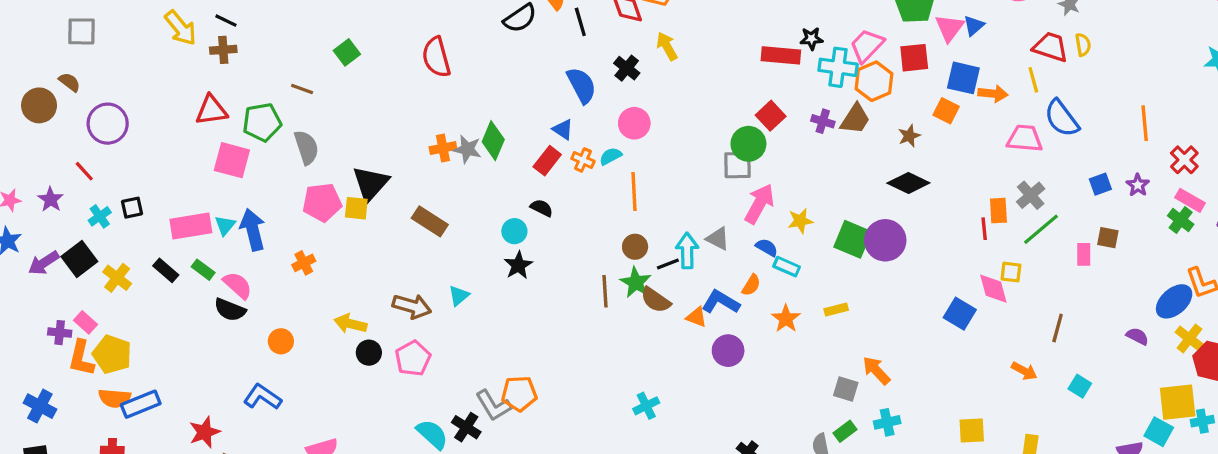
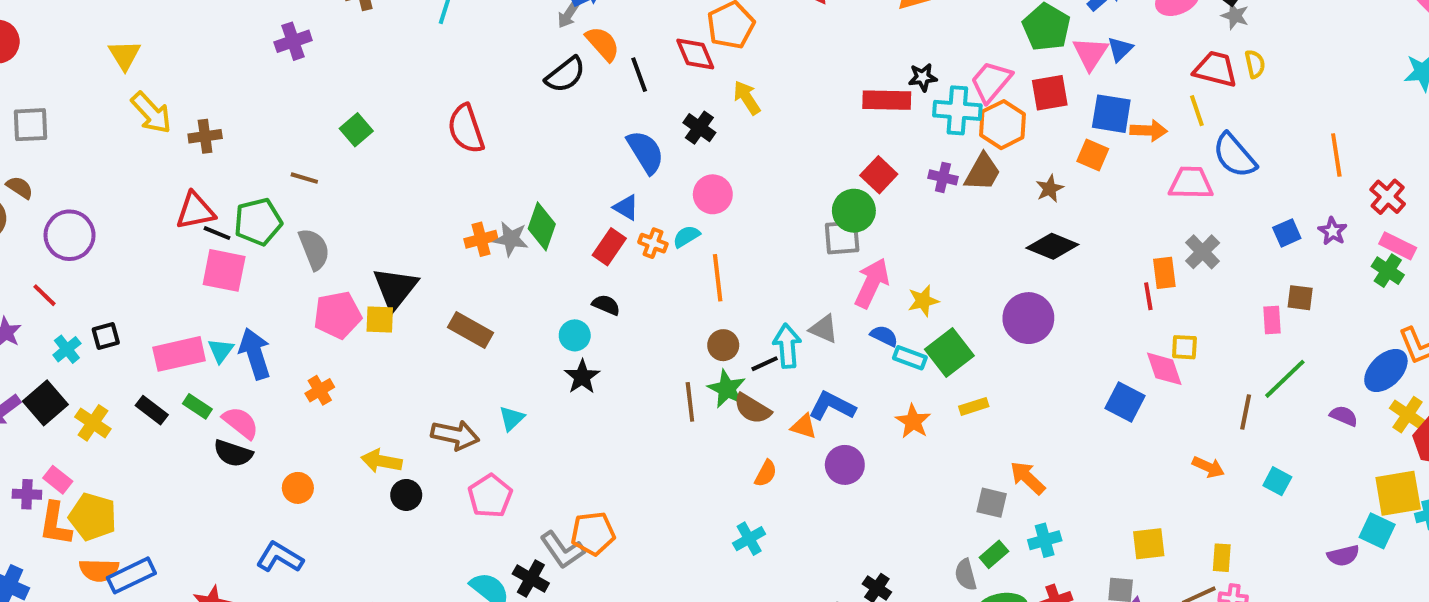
black line: (226, 21) -> (217, 233), moved
green line: (1041, 229) -> (1285, 379), moved
green square: (853, 239) -> (949, 353), moved, turned 33
orange semicircle: (751, 285) -> (766, 473), moved
pink pentagon: (413, 358) -> (490, 496), moved

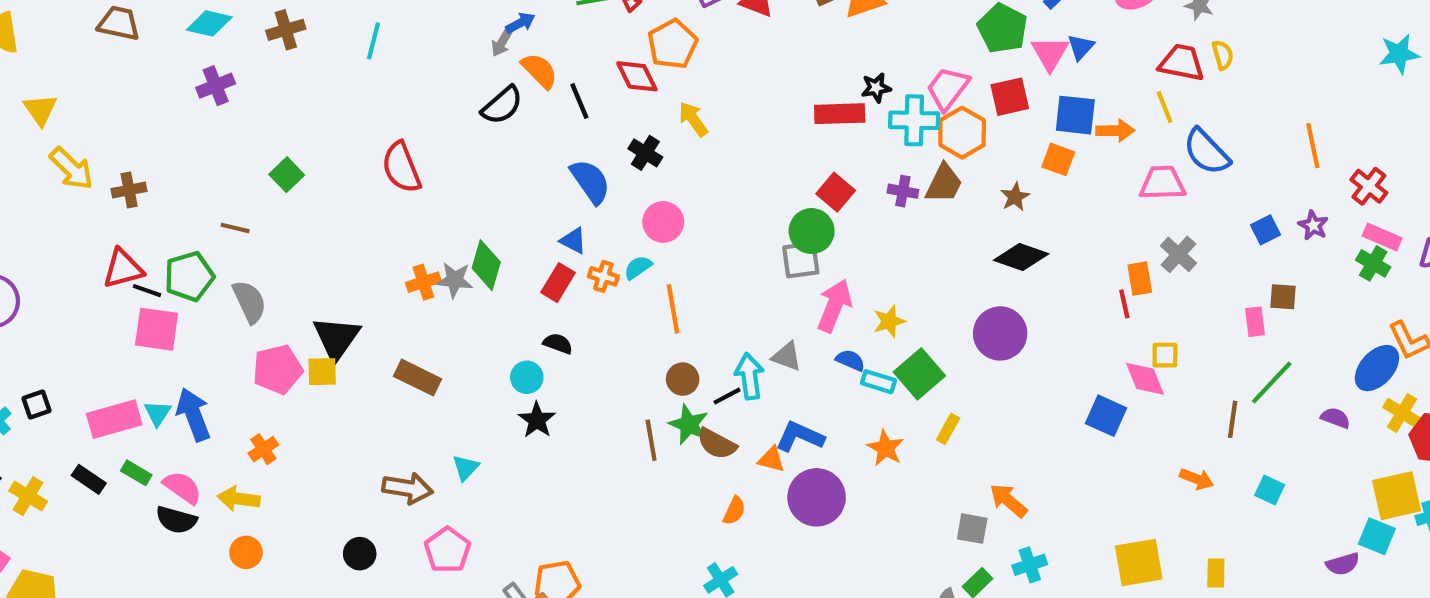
yellow rectangle: (974, 406) -> (948, 429), turned -40
yellow arrow: (381, 461) -> (239, 499), moved
purple circle: (845, 465) -> (817, 497), size x1.4
yellow square: (1149, 544) -> (1139, 563), size x1.4

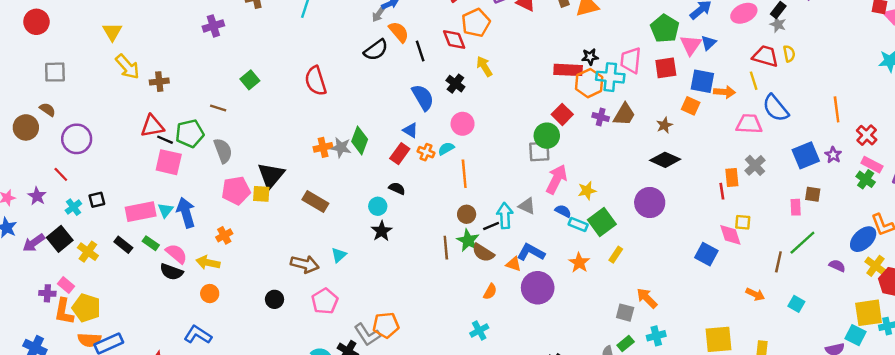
pink trapezoid: (948, 88) -> (631, 60), turned -36
orange hexagon: (962, 133) -> (589, 83), moved
blue square: (1266, 230) -> (806, 155), size x1.6

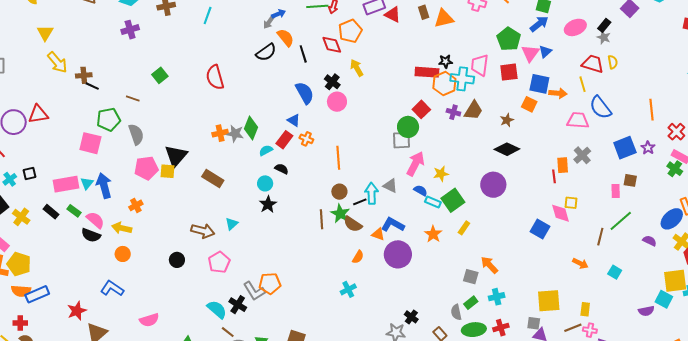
pink circle: (463, 124) -> (337, 102), moved
red triangle: (152, 126) -> (38, 114), moved
black line: (165, 140) -> (92, 86), moved
cyan semicircle: (446, 149) -> (266, 150), moved

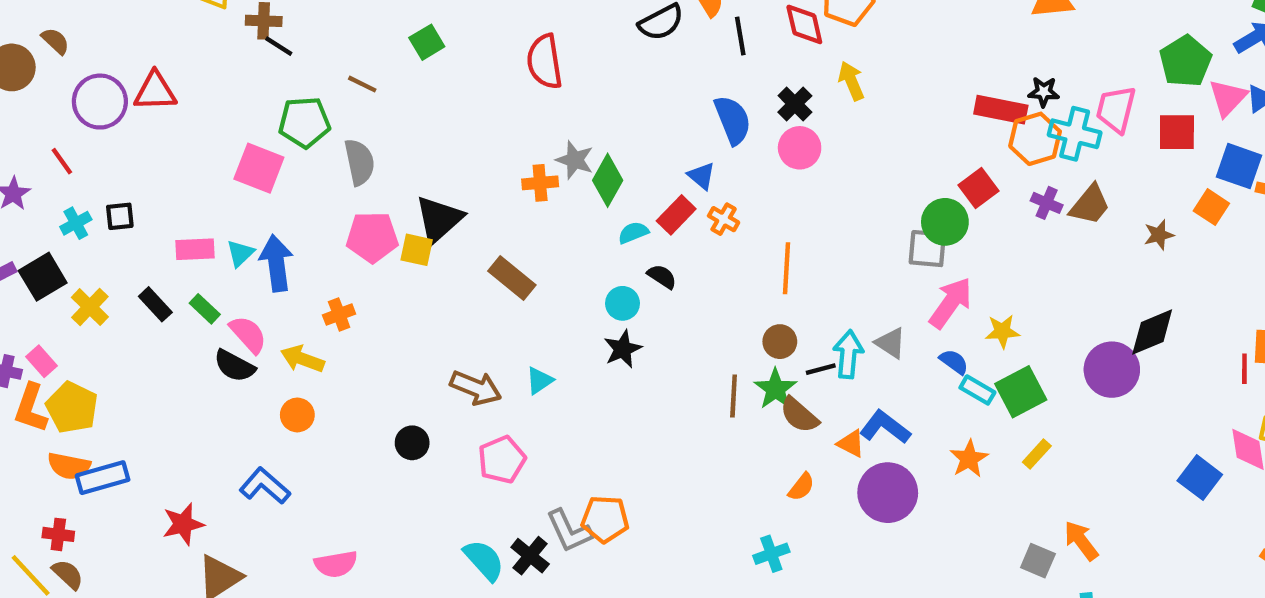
gray star: (235, 134) -> (575, 160), moved
black diamond: (507, 149) -> (1152, 332), moved, turned -55
pink rectangle: (66, 184) -> (195, 249), size x0.7

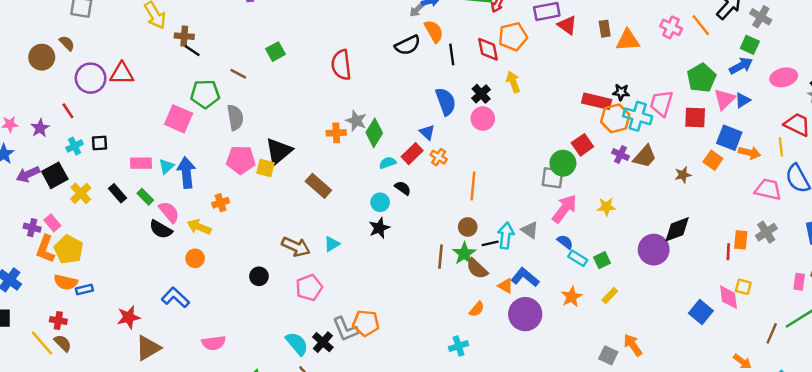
yellow star: (1002, 331) -> (606, 207), moved
green square: (1021, 392) -> (602, 260), size x0.6
blue rectangle: (103, 478) -> (84, 290), size x0.6

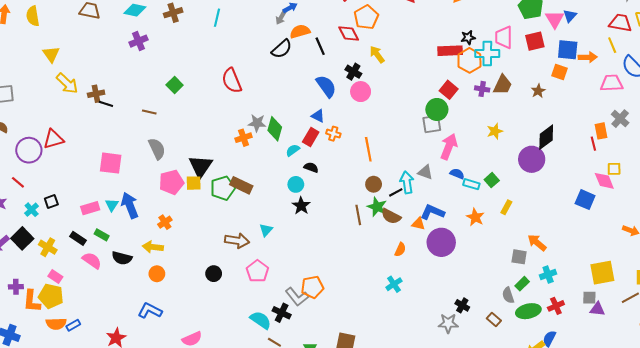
orange semicircle: (434, 31) -> (300, 31), turned -60
green pentagon: (205, 94) -> (223, 188), moved
yellow star: (606, 207) -> (495, 131), moved
pink semicircle: (169, 212) -> (92, 260), moved
pink rectangle: (52, 223) -> (55, 277), moved

